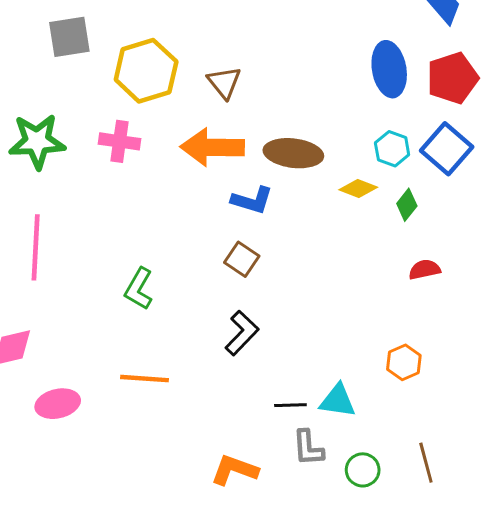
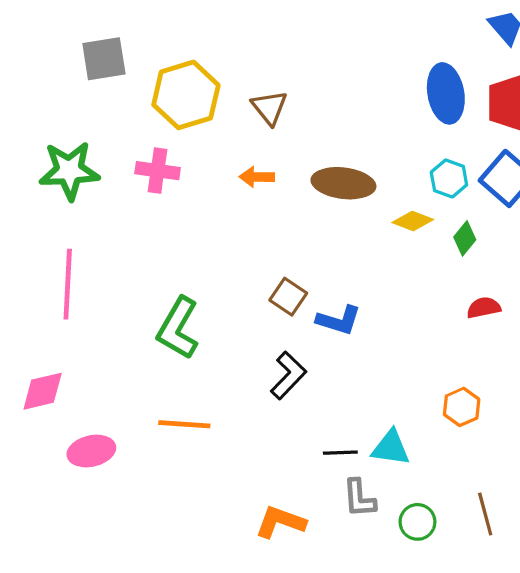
orange arrow: (212, 147) -> (257, 177), size x0.5
blue L-shape: (252, 200) -> (339, 320), moved
green L-shape: (139, 289) -> (178, 328), size x1.4

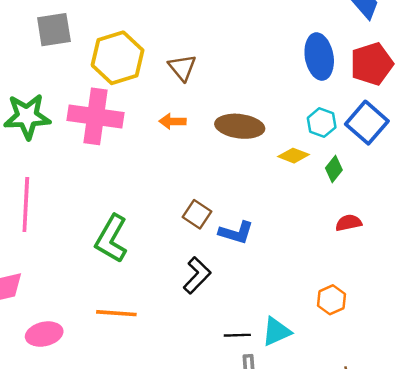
pink cross: (158, 171) -> (96, 116), size x1.6
cyan triangle: (391, 448) -> (276, 332), turned -32

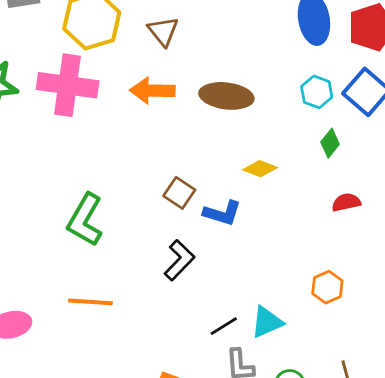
orange arrow: (173, 121) -> (152, 91), size x1.5
yellow diamond: (294, 156) -> (260, 169), moved
black line: (237, 335) -> (224, 326), turned -30

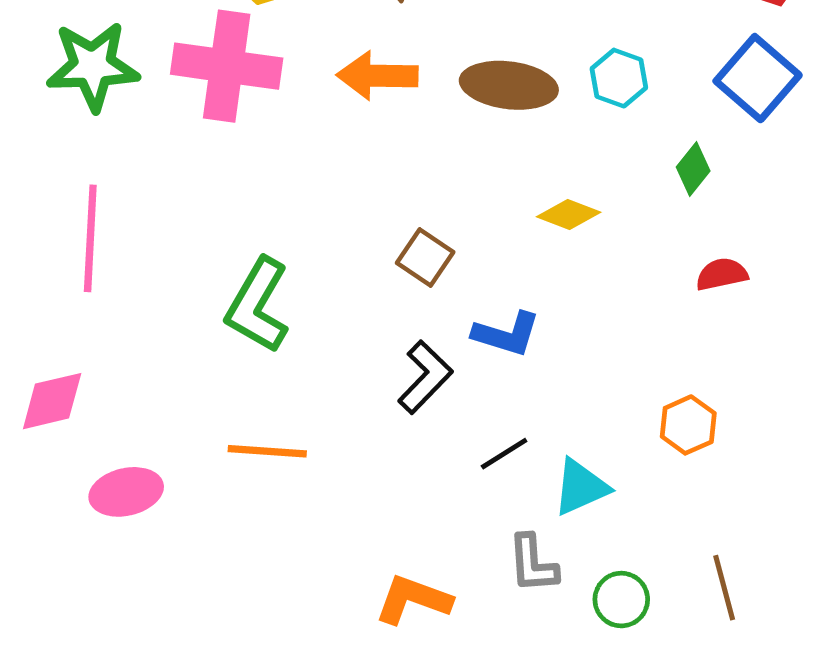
cyan hexagon: (317, 92) -> (619, 78), moved
blue L-shape: (222, 213) -> (506, 334), moved
black line: (224, 326) -> (504, 454), moved

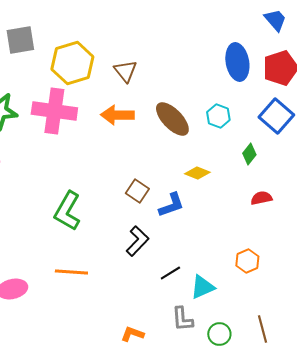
brown ellipse: (509, 85) -> (172, 119), turned 39
blue L-shape: (506, 334) -> (171, 205), moved, turned -36
orange L-shape: (413, 600) -> (132, 334), size x0.7

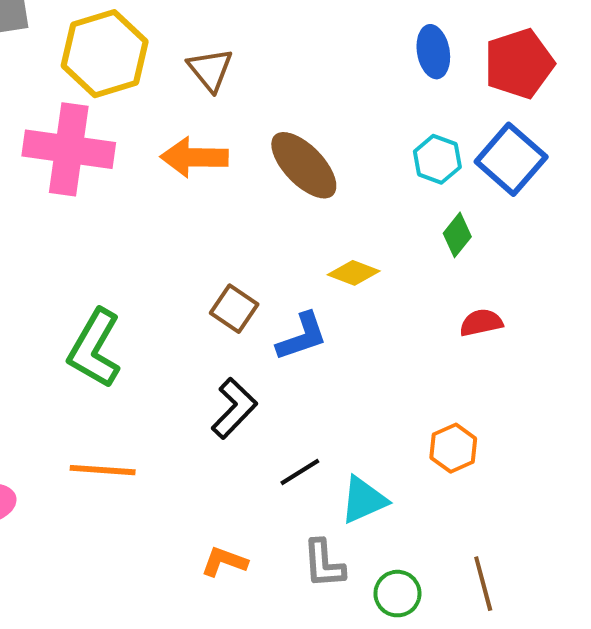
blue ellipse: (237, 62) -> (433, 52), size x0.7
cyan hexagon: (218, 116) -> (437, 159), moved
orange L-shape: (132, 334) -> (224, 562), moved

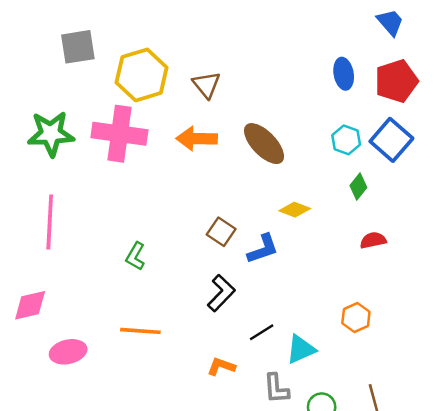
green L-shape: (95, 349) -> (135, 256), size x0.6
orange L-shape: (224, 562) -> (221, 366), moved

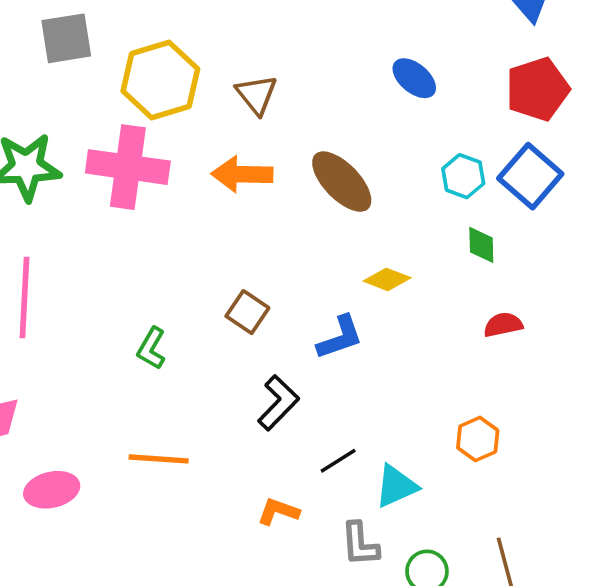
blue ellipse: (344, 74) -> (414, 78), moved, turned -40
green diamond: (358, 186) -> (481, 245), turned -40
brown square: (221, 232) -> (247, 312), moved

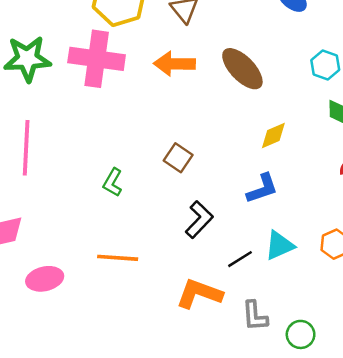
yellow diamond: (387, 279) -> (273, 135), turned -44
blue L-shape: (340, 337) -> (262, 189), moved
cyan triangle: (396, 486) -> (280, 245), moved
orange L-shape: (278, 511) -> (199, 294), size x1.6

